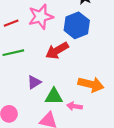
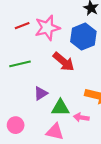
red line: (11, 23) -> (22, 26), moved
red arrow: (57, 51) -> (64, 62), turned -110

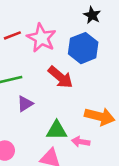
pink star: (47, 28) -> (41, 38), turned -30
purple triangle: (41, 93) -> (25, 104), moved

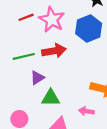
red arrow: (60, 77) -> (54, 51), moved, turned -50
green triangle: (57, 130) -> (51, 98), moved

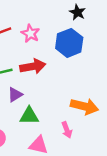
pink star: (52, 20) -> (30, 33), size x0.7
pink arrow: (86, 111) -> (67, 130), turned -120

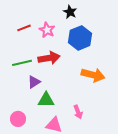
black star: (77, 12) -> (70, 12), moved
orange arrow: (84, 106) -> (93, 75), moved

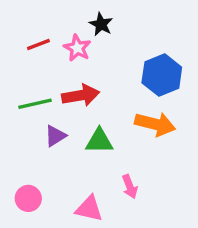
black star: (70, 12) -> (101, 24), moved
blue hexagon: (80, 38) -> (162, 75), moved
green triangle: (46, 100) -> (99, 141), moved

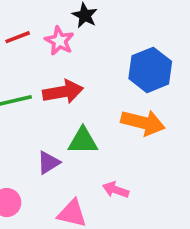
purple triangle: (55, 136) -> (48, 163), moved
pink arrow: (130, 187) -> (116, 190), turned 130

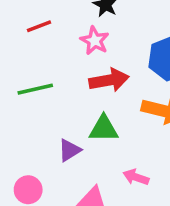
pink star: (59, 41) -> (95, 41), moved
red arrow: (63, 92) -> (109, 80), moved

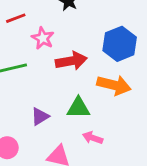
pink star: (95, 41) -> (43, 38), moved
green triangle: (104, 129) -> (78, 108), moved

